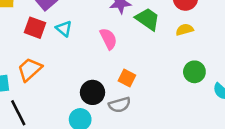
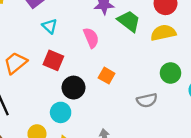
red square: (35, 28) -> (53, 60), moved
yellow semicircle: (185, 30) -> (163, 33), size x1.5
gray semicircle: (120, 105) -> (147, 100), moved

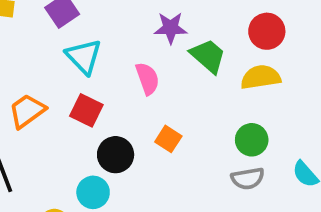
cyan triangle: (50, 26) -> (84, 57), size x1.5
green circle: (170, 73) -> (252, 140), moved
gray semicircle: (147, 100) -> (248, 178), moved

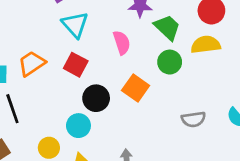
orange square: (168, 139) -> (136, 88), size x1.4
green circle: (252, 140) -> (170, 62), moved

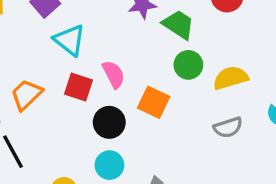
pink semicircle: (122, 43) -> (114, 74), moved
yellow semicircle: (206, 45) -> (231, 78), moved
cyan circle: (78, 126) -> (109, 165), moved

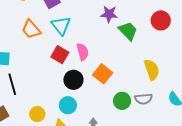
green circle: (188, 65) -> (122, 101), moved
yellow semicircle: (231, 78) -> (152, 70), turned 75
orange trapezoid: (26, 95) -> (31, 29), moved, turned -100

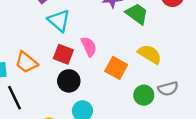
orange trapezoid: (31, 29) -> (26, 62), moved
yellow semicircle: (152, 70) -> (150, 54), moved, turned -30
black circle: (73, 80) -> (69, 81), moved

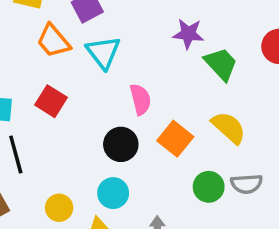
red square: (63, 54) -> (51, 101), moved
orange trapezoid: (26, 62) -> (53, 41), moved
black circle: (69, 81) -> (121, 144), moved

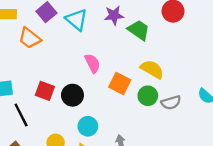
cyan triangle: (103, 52) -> (77, 20), moved
red square: (51, 101) -> (45, 91), moved
black circle: (121, 144) -> (72, 95), moved
green circle: (209, 187) -> (148, 96), moved

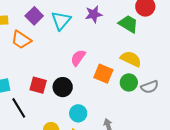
cyan triangle: (77, 20) -> (61, 20), turned 35
green trapezoid: (139, 30) -> (128, 24), moved
pink semicircle: (92, 63) -> (78, 58), turned -114

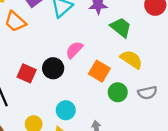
green trapezoid: (128, 24) -> (121, 27), moved
green circle: (129, 82) -> (118, 92), moved
black circle: (63, 87) -> (53, 68), moved

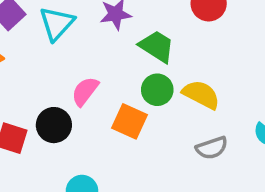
yellow semicircle: (131, 59) -> (201, 95), moved
green circle: (118, 92) -> (157, 90), moved

